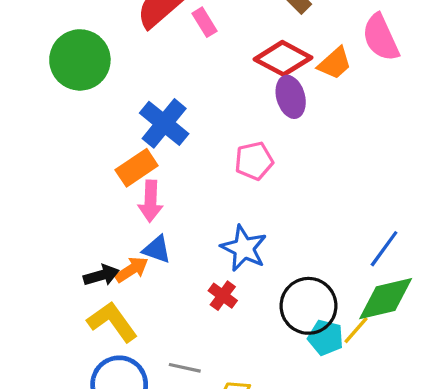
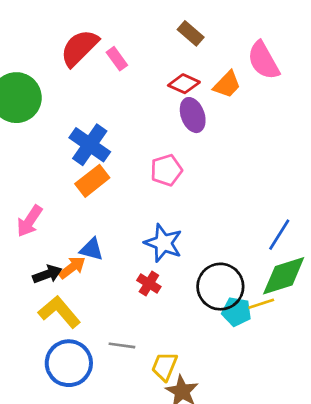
red diamond: (283, 58) -> (184, 84), size x0.7
orange rectangle: (137, 168) -> (92, 181), moved
pink arrow: (150, 201) -> (29, 221), moved, turned 36
yellow line: (356, 330) -> (261, 304), turned 35

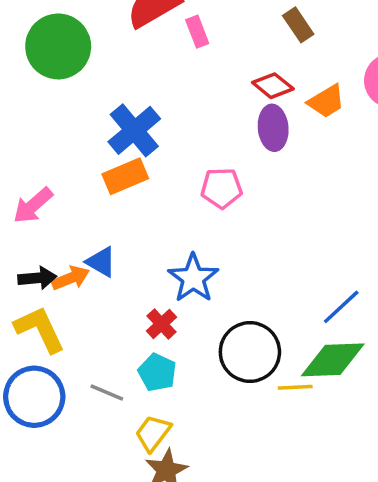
cyan pentagon: (236, 312) -> (157, 372), moved

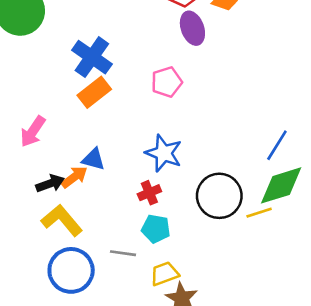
red cross: (161, 324) -> (149, 193), turned 35
yellow trapezoid: (153, 433) -> (164, 274), turned 48

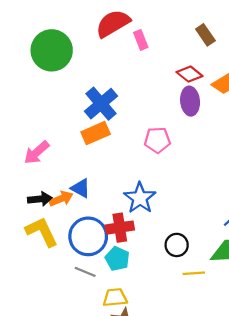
red cross: (149, 193) -> (120, 228), size x1.4
black circle: (219, 196) -> (177, 245), size x0.6
yellow line: (259, 213) -> (194, 273), moved
blue circle: (71, 270) -> (88, 236), moved

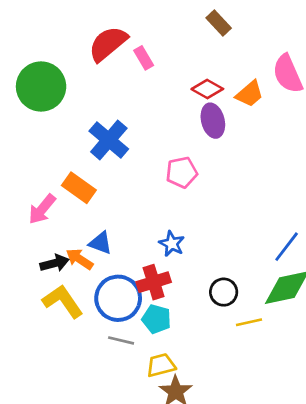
brown rectangle: (205, 35) -> (219, 23), moved
orange rectangle: (96, 133) -> (79, 188), moved, turned 68
blue star: (140, 198) -> (172, 244), size x0.7
orange arrow: (61, 199) -> (79, 259), turned -115

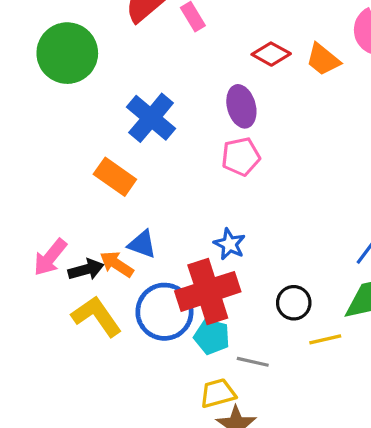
orange trapezoid: (250, 94) -> (323, 59), turned 80
purple ellipse: (213, 121) -> (241, 106), moved
pink arrow: (42, 209) -> (50, 257), moved
red cross: (154, 282) -> (208, 291), size x1.5
gray line: (121, 340) -> (253, 362), moved

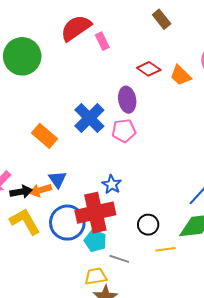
blue cross: (151, 118) -> (89, 118), moved
blue triangle: (142, 244) -> (57, 179), turned 30
orange arrow: (117, 264) -> (40, 190), turned -55

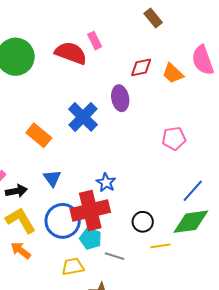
red semicircle: (76, 28) -> (71, 53), moved, turned 56
red diamond: (149, 69) -> (141, 67), turned -45
pink pentagon: (124, 131) -> (174, 139), moved
orange arrow: (40, 190) -> (21, 250), moved, turned 55
yellow trapezoid: (96, 276) -> (73, 267), moved

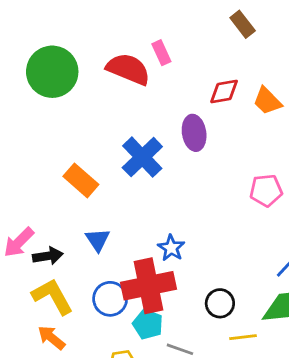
blue circle: (63, 221) -> (110, 299), size x0.7

